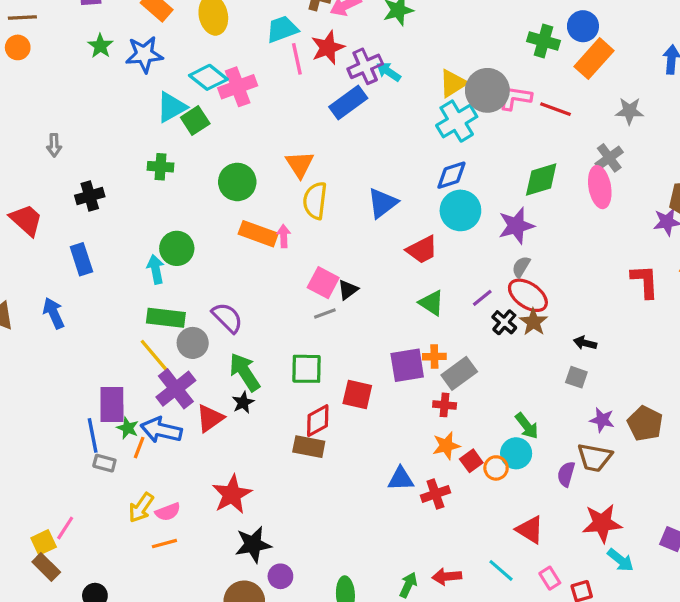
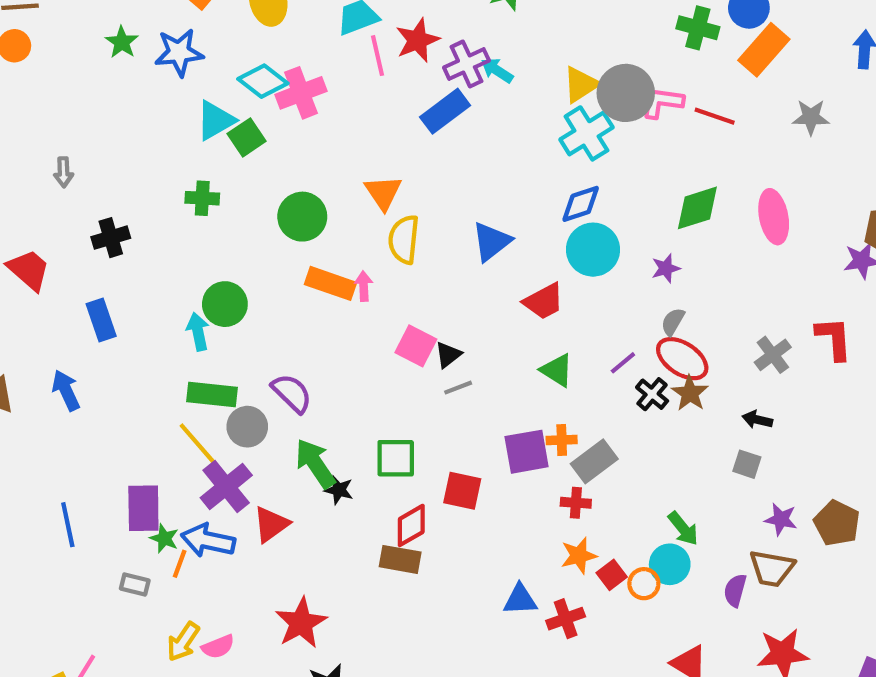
gray cross: (609, 158) -> (773, 355), moved
purple star: (516, 226) -> (666, 268), size x0.6
gray line: (325, 314) -> (458, 388), moved
black star: (243, 402) -> (339, 490), moved, turned -30
blue line: (93, 435) -> (68, 525), moved

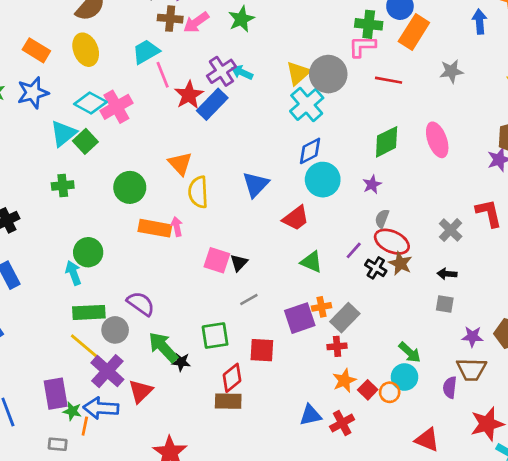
red star: (417, 40) -> (189, 95), moved
pink L-shape: (662, 102) -> (362, 46), moved
gray line: (458, 388) -> (249, 300), moved

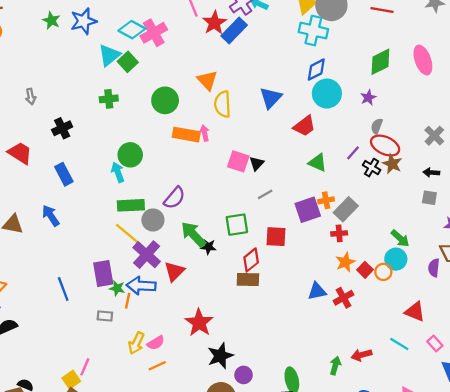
cyan cross: (307, 104) -> (313, 31), turned -36
purple semicircle: (141, 304) -> (174, 198), turned 95

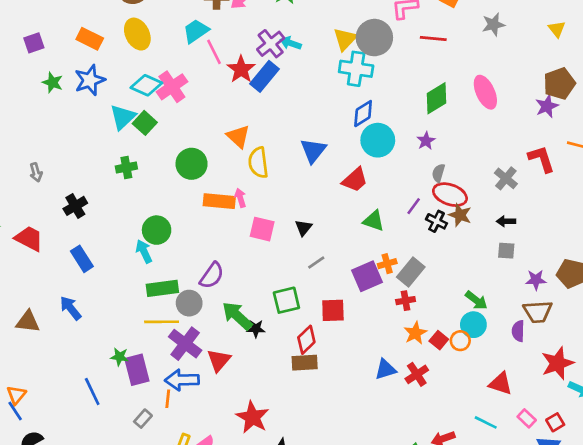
pink square: (238, 161) -> (262, 229), moved
yellow line: (128, 234) -> (162, 322), turned -36
green star: (117, 288) -> (120, 357), moved
gray rectangle: (105, 316) -> (143, 419), turned -49

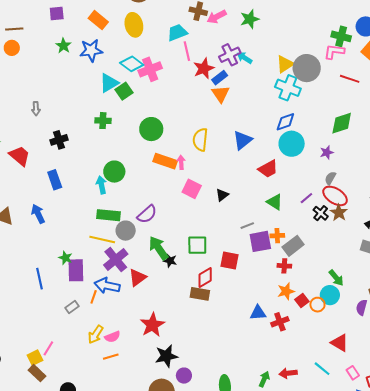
blue rectangle: (265, 76) -> (220, 78), size x0.7
orange triangle: (238, 136) -> (221, 94), moved
gray line: (316, 263) -> (247, 226), moved

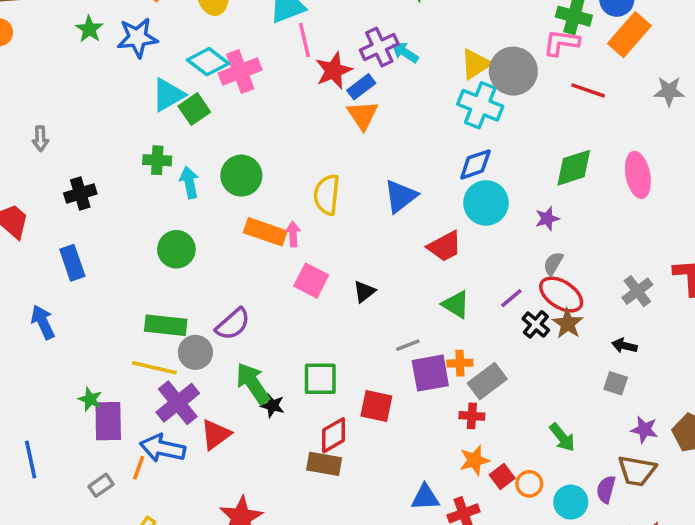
cyan arrow: (101, 185) -> (189, 182), moved
blue line: (39, 279) -> (31, 460), moved
cyan circle: (330, 295) -> (571, 502), moved

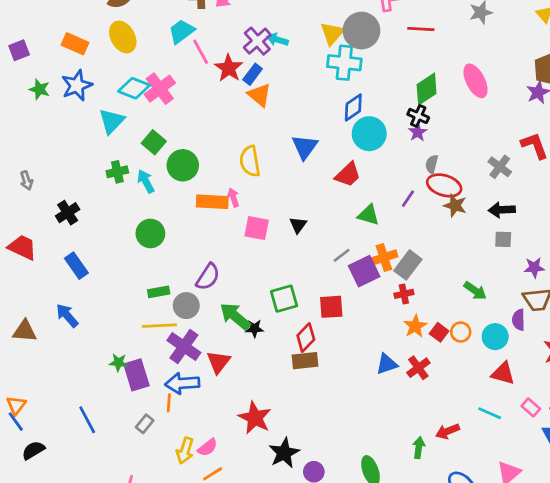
green square: (194, 109) -> (154, 142), moved
black cross: (536, 324) -> (418, 116), moved
green rectangle: (166, 325) -> (159, 292), size x0.7
black arrow: (624, 346) -> (502, 210), size x1.4
orange cross: (460, 363) -> (384, 258), size x1.4

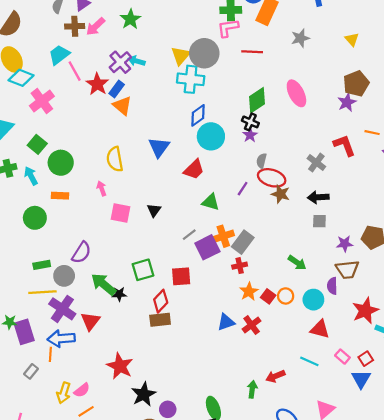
cyan diamond: (134, 88) -> (21, 78), moved
orange rectangle: (212, 202) -> (60, 196), moved, size x0.7

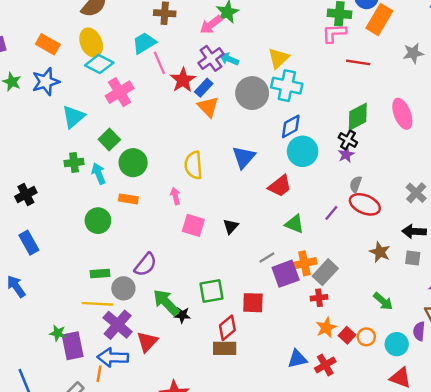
pink arrow: (95, 27) -> (211, 25), moved
gray circle: (204, 53) -> (252, 93), moved
brown star: (281, 194) -> (380, 252), moved

